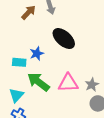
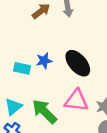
black ellipse: (64, 39) -> (78, 63), moved
green arrow: (38, 82) -> (45, 111), moved

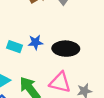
black ellipse: (78, 63) -> (66, 49), turned -55

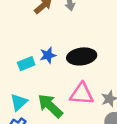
cyan rectangle: (15, 47) -> (26, 64), turned -32

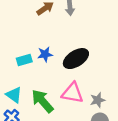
black ellipse: (82, 56) -> (76, 59), turned -30
cyan triangle: (19, 102) -> (14, 95), turned -48

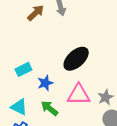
blue star: (45, 54) -> (45, 83), moved
green arrow: (42, 101) -> (49, 108), size x0.7

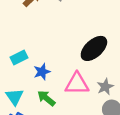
black ellipse: (76, 59) -> (94, 48), moved
cyan triangle: (19, 107) -> (15, 97), turned 30

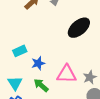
black ellipse: (94, 48) -> (79, 28), moved

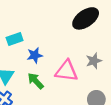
gray star: (90, 77) -> (94, 61), moved

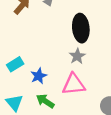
black ellipse: (86, 18) -> (81, 28), turned -48
gray star: (94, 61) -> (77, 56), moved

